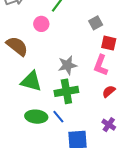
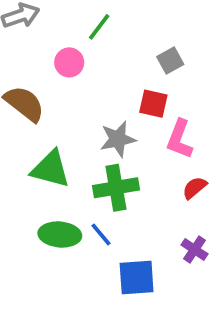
red square: (109, 43) -> (153, 104), moved

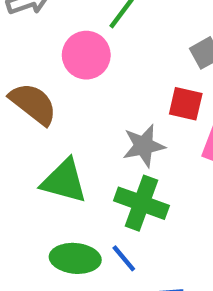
pink circle: (69, 62) -> (86, 55), size x1.4
green cross: (116, 188) -> (141, 203), turned 30

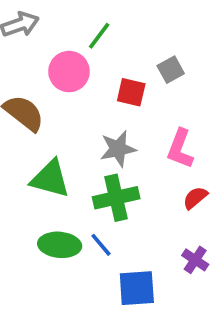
red square: (186, 104) -> (131, 92), moved
green cross: (141, 203) -> (116, 198), turned -33

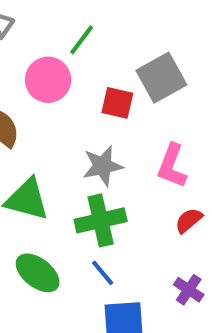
gray square: (171, 70) -> (161, 78), size x1.6
green ellipse: (60, 245) -> (38, 273), turned 33
blue line: (101, 245) -> (103, 273), moved

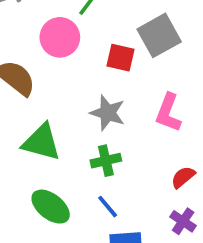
gray star: (103, 166) -> (108, 113), turned 30
green cross: (101, 220) -> (106, 161), size x0.7
red semicircle: (189, 220) -> (183, 177), moved

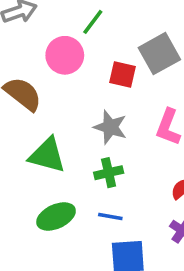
green ellipse: (51, 207) -> (56, 216), turned -63
blue line: (108, 207) -> (110, 216), turned -40

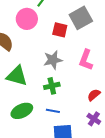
gray star: (110, 127) -> (53, 60), turned -30

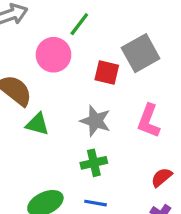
gray star: (53, 60) -> (95, 121), turned 30
green triangle: (17, 76) -> (37, 124), moved, size x0.7

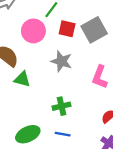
red square: (107, 72) -> (67, 29), moved
gray star: (95, 121) -> (61, 61), moved

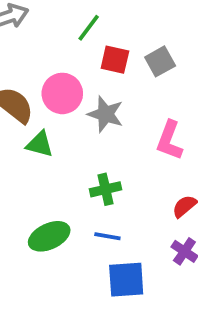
gray square: (94, 30) -> (160, 61), size x0.7
pink circle: (33, 31) -> (62, 93), moved

